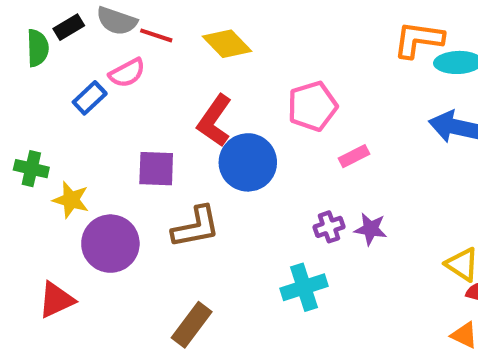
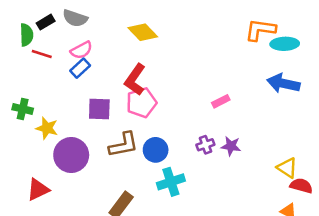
red line: (156, 35) -> (42, 54), moved
blue rectangle: (90, 98) -> (80, 68), moved
pink pentagon: (312, 106) -> (141, 103), moved
blue circle: (248, 162) -> (156, 150), moved, size x0.7
cyan cross: (304, 287) -> (171, 182), moved

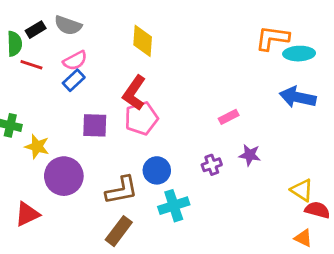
yellow diamond: (143, 32) -> (143, 41), turned 48
brown L-shape: (124, 145) -> (122, 190), moved
purple star: (231, 146) -> (250, 155), moved

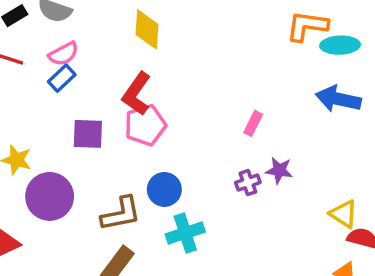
pink rectangle: (229, 117) -> (253, 123), turned -36
purple cross: (212, 165) -> (248, 183), moved

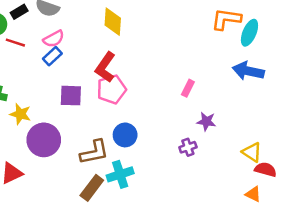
cyan ellipse: (340, 45) -> (249, 33), turned -65
purple cross: (248, 183) -> (188, 147), moved
cyan cross: (185, 233) -> (120, 174), moved

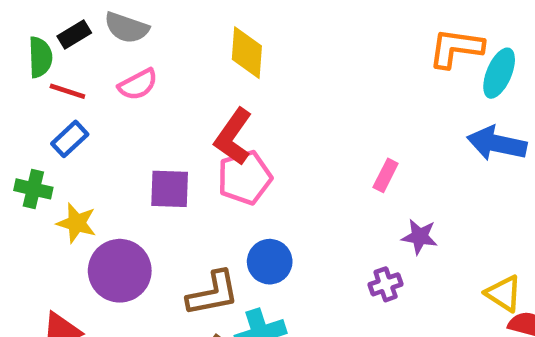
blue rectangle: (52, 56) -> (70, 139), moved

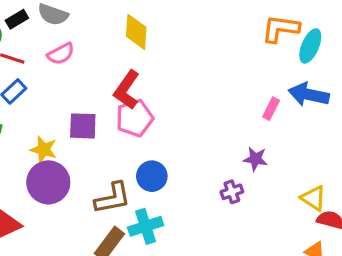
pink rectangle: (386, 175) -> (271, 109), moved
yellow star: (77, 223) -> (44, 149), moved

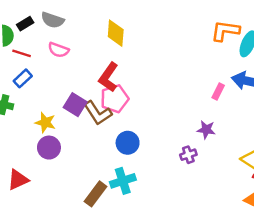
pink semicircle: (61, 54) -> (58, 50), turned 48
purple square: (83, 126) -> (75, 105), turned 30
purple circle: (48, 182) -> (49, 148), size x0.7
brown L-shape: (113, 198) -> (98, 113), moved, turned 68

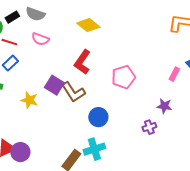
yellow diamond: (116, 33) -> (88, 25), turned -55
pink pentagon: (114, 99) -> (123, 77), moved
purple circle: (49, 148) -> (20, 152), moved

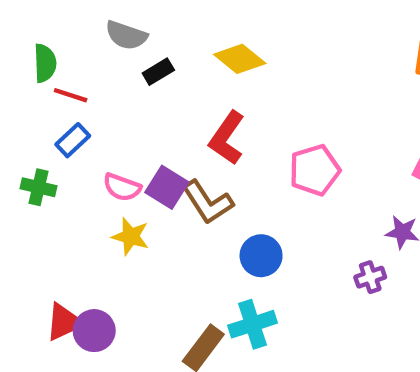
black rectangle: (12, 17) -> (158, 72), moved
pink semicircle: (40, 39) -> (122, 187), moved
yellow star: (29, 100) -> (131, 236), moved

